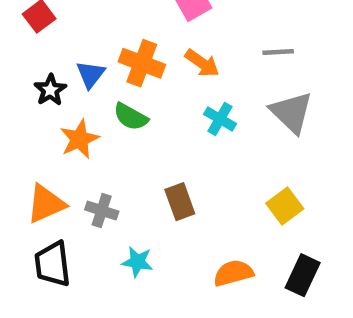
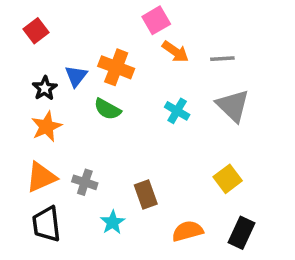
orange arrow: (202, 63) -> (175, 52), moved
orange star: (79, 139) -> (46, 127), moved
brown rectangle: (180, 202) -> (146, 194), moved
cyan star: (137, 262) -> (113, 222), turned 30

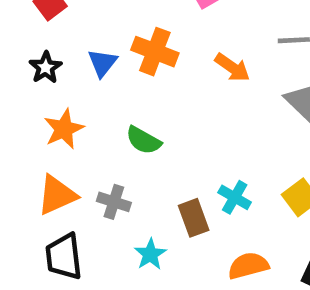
orange arrow: (175, 52) -> (232, 67), moved
black star: (45, 88) -> (46, 67), moved
green semicircle: (107, 109) -> (143, 140), moved
cyan cross: (177, 111) -> (235, 197), moved

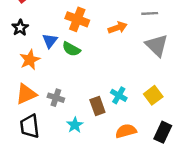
blue triangle: (102, 63) -> (50, 41), moved
orange arrow: (232, 67) -> (118, 28), turned -54
green semicircle: (143, 140) -> (71, 49), moved

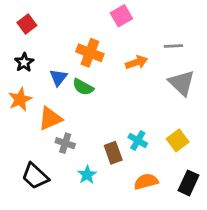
orange star: (30, 60) -> (20, 99), moved
orange triangle: (26, 94) -> (50, 119), moved
black trapezoid: (30, 126) -> (35, 176), turned -40

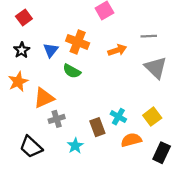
blue triangle: (58, 77) -> (51, 50), moved
gray cross: (65, 143) -> (57, 119), turned -35
orange semicircle: (146, 182) -> (131, 140), moved

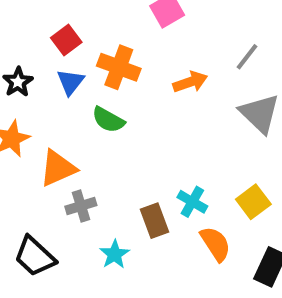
red square: (24, 17) -> (66, 40), moved
gray line: (149, 36) -> (247, 57), turned -49
orange semicircle: (131, 140) -> (215, 244), turned 72

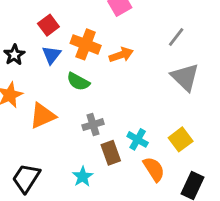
orange arrow: (190, 82) -> (121, 55), moved
gray cross: (81, 206) -> (93, 125), moved
black trapezoid: (35, 256) -> (26, 178), turned 80

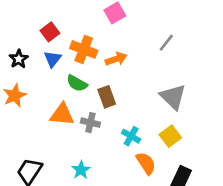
gray triangle: (185, 77) -> (173, 97), moved
orange triangle: (43, 116) -> (62, 114), moved, turned 30
gray cross: (93, 125) -> (90, 123), turned 30
brown rectangle: (111, 153) -> (107, 97), moved

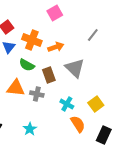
gray triangle: (173, 97) -> (75, 68), moved

